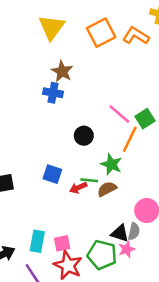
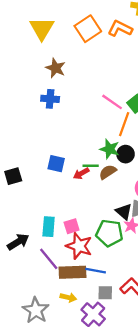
blue cross: (53, 93) -> (50, 99), moved
black circle: (84, 136) -> (126, 154), moved
black triangle: (120, 233) -> (124, 212), turned 30

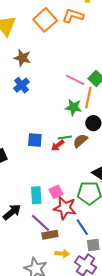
blue cross: (50, 99) -> (21, 85), turned -35
green star: (110, 149) -> (73, 107), moved
blue line: (96, 271) -> (82, 227), turned 54
brown rectangle: (73, 272) -> (50, 235), moved, size x0.7

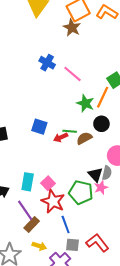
brown star: (22, 58) -> (72, 28), moved
pink line: (75, 80) -> (72, 74), moved
blue cross: (21, 85) -> (47, 63), moved, turned -35
pink square: (56, 192) -> (48, 183), turned -32
brown rectangle: (50, 235) -> (32, 225), turned -49

